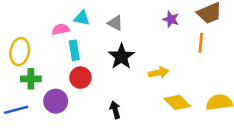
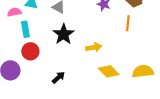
black arrow: (115, 110) -> (59, 77), turned 64

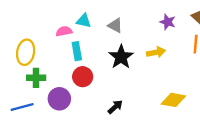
yellow arrow: (94, 47) -> (156, 52), moved
yellow diamond: (109, 71) -> (173, 100), turned -35

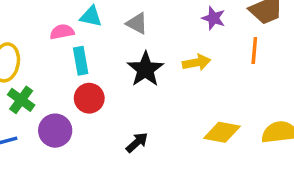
green cross: (36, 78) -> (21, 100), turned 36

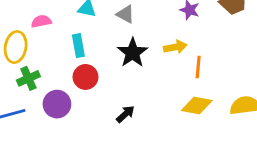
pink semicircle: (62, 32) -> (41, 21), moved
orange line: (254, 51) -> (198, 67), moved
green cross: (21, 100) -> (28, 78), turned 30

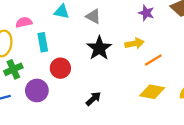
cyan rectangle: (78, 46) -> (43, 42), moved
orange line: (198, 67) -> (153, 60), turned 54

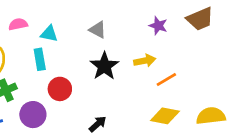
cyan triangle: (62, 12) -> (49, 34), moved
pink semicircle: (24, 22) -> (18, 24), moved

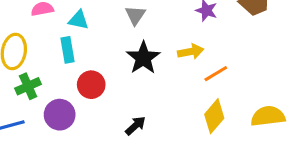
gray triangle: (98, 30) -> (135, 15), turned 36
yellow diamond: (165, 116) -> (214, 116), turned -60

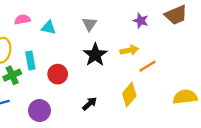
cyan rectangle: (68, 50) -> (30, 60), moved
purple circle: (60, 115) -> (39, 111), moved
yellow diamond: (214, 116) -> (129, 95), moved

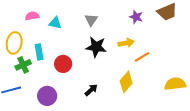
black star: (95, 55) -> (96, 47), turned -30

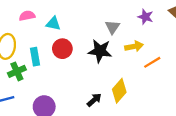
gray triangle: (91, 20) -> (112, 27), moved
red circle: (63, 64) -> (62, 49), moved
yellow diamond: (126, 82) -> (119, 91), moved

